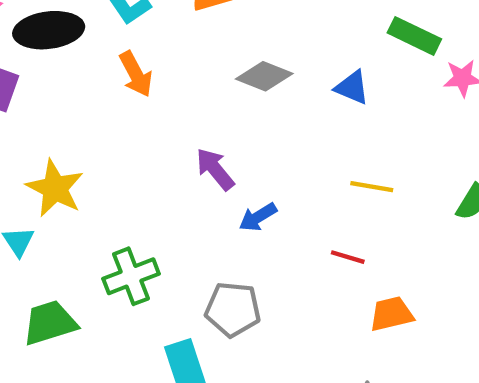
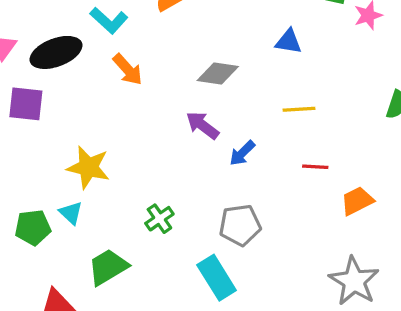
gray diamond: (264, 76) -> (218, 73), moved
yellow line: (372, 187) -> (299, 109), moved
green cross: (131, 276) -> (159, 219), size x0.7

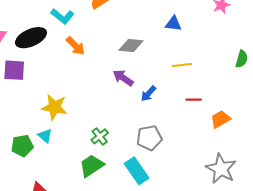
green trapezoid: (108, 267) -> (91, 166), moved

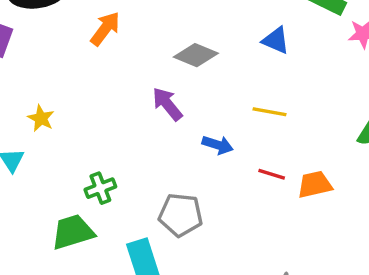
orange arrow: (75, 46) -> (105, 29), turned -115
blue arrow: (148, 94) -> (218, 145), moved, turned -132
yellow star: (54, 107) -> (41, 118), size x0.6
orange trapezoid: (220, 119) -> (315, 185), moved

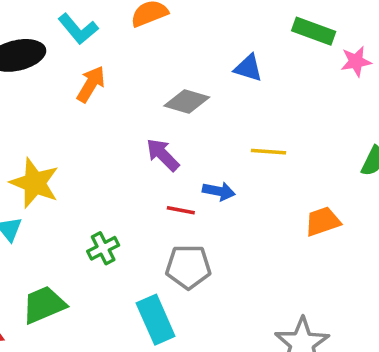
blue triangle: (276, 40) -> (248, 68), moved
yellow star: (41, 118) -> (35, 183), size x1.8
red line: (272, 174) -> (181, 210), moved
green trapezoid: (73, 232) -> (44, 305), moved

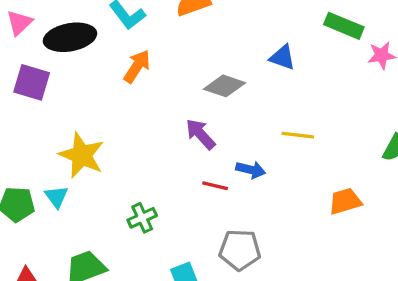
gray pentagon: (188, 267) -> (240, 250), moved

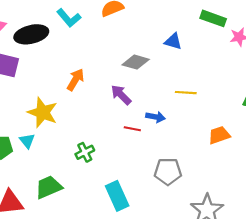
orange arrow: (137, 66) -> (75, 80), moved
gray pentagon: (240, 250) -> (168, 171), moved

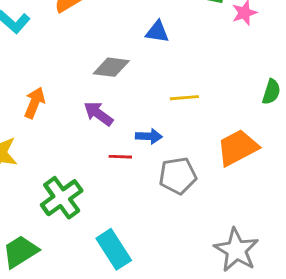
orange trapezoid: (219, 135) -> (238, 148), size x1.4
green cross: (85, 152) -> (62, 198), size x1.6
gray pentagon: (168, 171) -> (178, 176), moved

